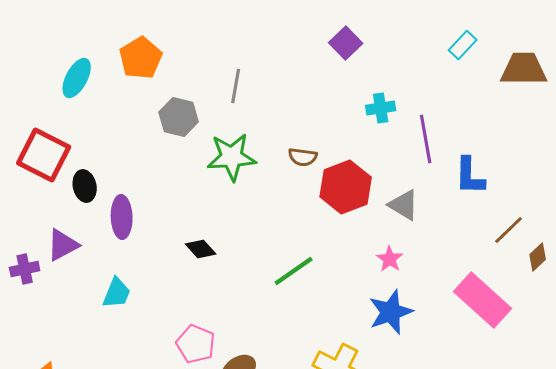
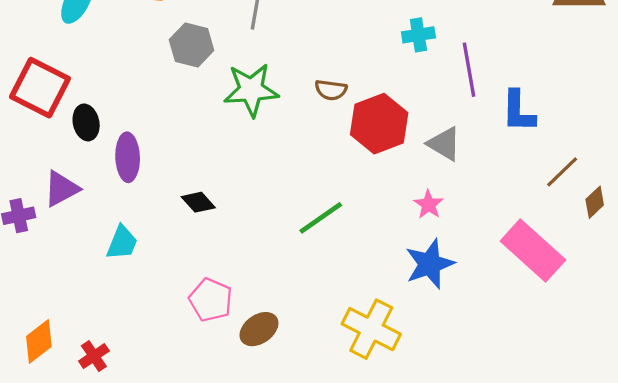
black diamond: (201, 249) -> (198, 202), moved

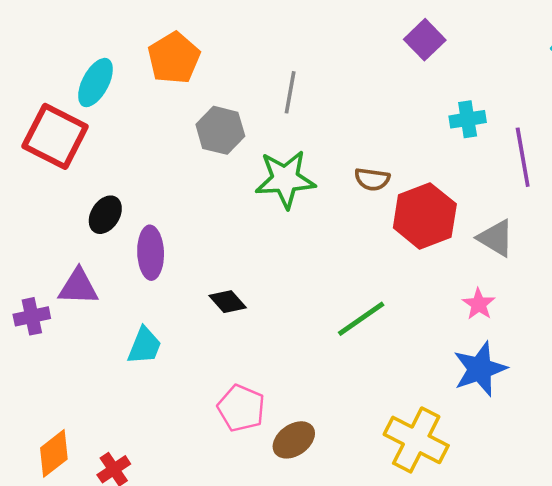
red square: (40, 88) -> (55, 136), moved
black ellipse: (86, 122) -> (105, 215), turned 44
purple triangle: (61, 189) -> (78, 287), turned 30

